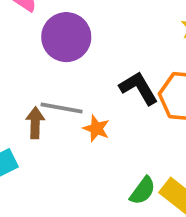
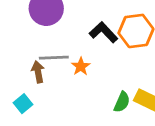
orange star: (96, 129) -> (81, 66), turned 30

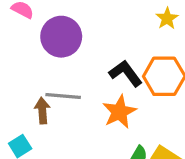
orange star: (81, 66) -> (119, 112), moved, size x1.5

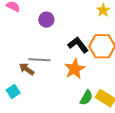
purple circle: (61, 37) -> (46, 20), moved, size x0.6
brown arrow: (42, 111) -> (27, 69), turned -49

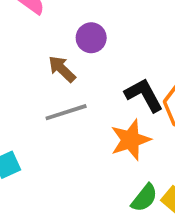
gray line: (39, 60) -> (66, 112), turned -30
brown arrow: (27, 69) -> (62, 69), moved

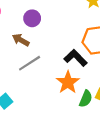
black L-shape: (144, 95) -> (76, 58), moved
orange star: (130, 140) -> (68, 82), moved

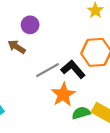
gray line: (30, 63) -> (47, 70), moved
green semicircle: (86, 99) -> (81, 113), turned -133

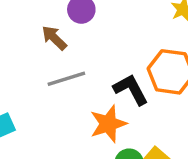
gray line: (47, 70) -> (66, 79), moved

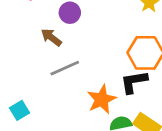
black L-shape: (131, 89) -> (134, 82), moved, turned -64

